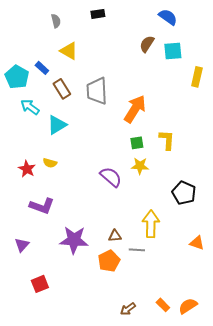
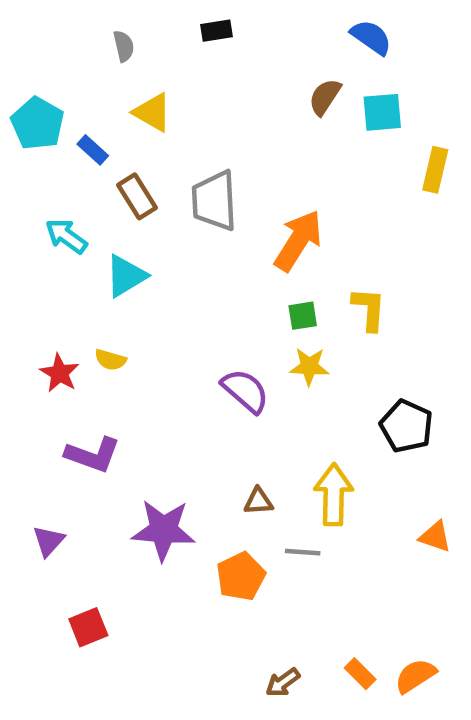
cyan pentagon: (17, 77) -> (38, 123), moved
brown triangle: (115, 236) -> (258, 501), moved

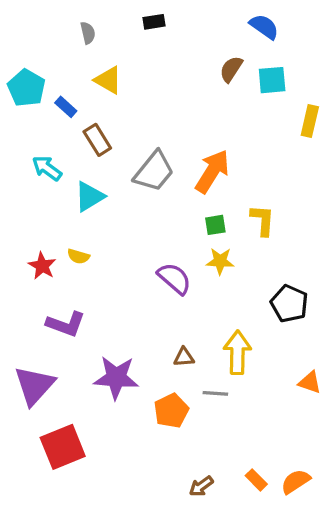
gray trapezoid: (214, 201) -> (154, 171), moved, turned -138
purple triangle: (49, 541) -> (34, 385), size x1.8
red square: (88, 627) -> (63, 447), size x1.6

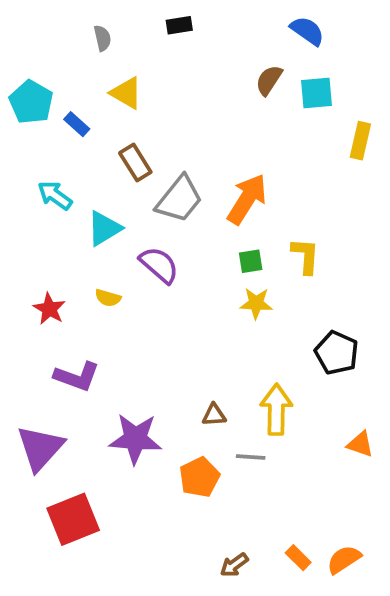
brown rectangle: (97, 140) -> (135, 163), moved
yellow semicircle: (78, 256) -> (108, 298), moved
purple semicircle: (174, 278) -> (159, 265), moved

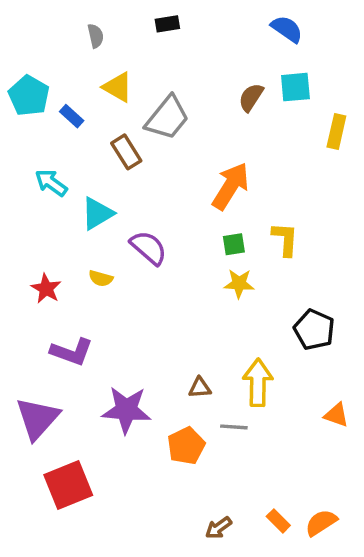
brown semicircle: (269, 80) -> (251, 97), moved
gray trapezoid: (179, 199) -> (167, 118), moved

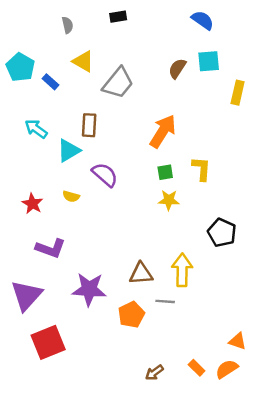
brown rectangle: (126, 152) -> (89, 125), moved, turned 35
brown triangle: (200, 388) -> (141, 274), size x1.5
orange triangle: (336, 415) -> (238, 341), moved

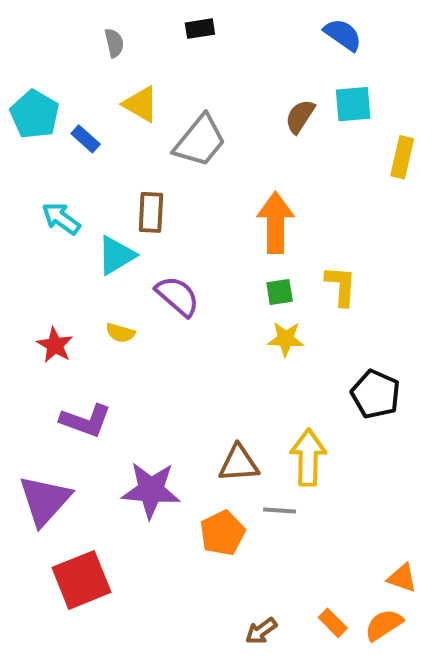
orange arrow: (163, 131) -> (275, 223), turned -32

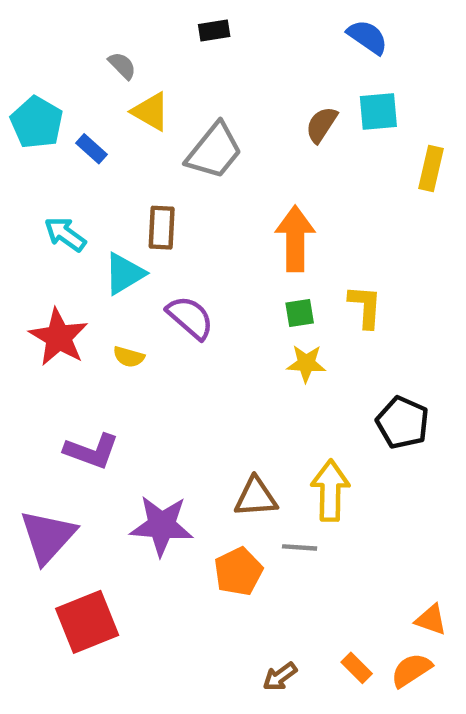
gray semicircle: (114, 43) -> (122, 66), moved, turned -32
red star: (55, 345) -> (59, 337), moved, size x1.5

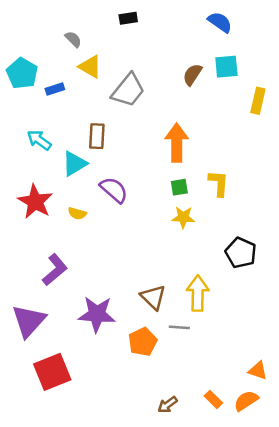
blue rectangle: (91, 149) -> (55, 89), turned -60
purple L-shape: (91, 451) -> (55, 270), turned -60
brown triangle: (256, 497) -> (153, 297), turned 48

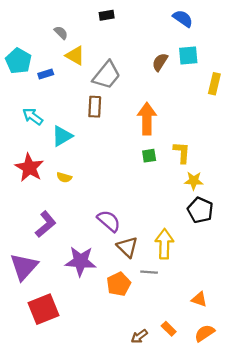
brown rectangle: (97, 136) -> (95, 107), moved
purple semicircle: (114, 190) -> (109, 221), moved
yellow star: (183, 217) -> (194, 181), moved
orange triangle: (258, 371) -> (199, 299), moved
orange rectangle: (213, 399) -> (169, 329), moved

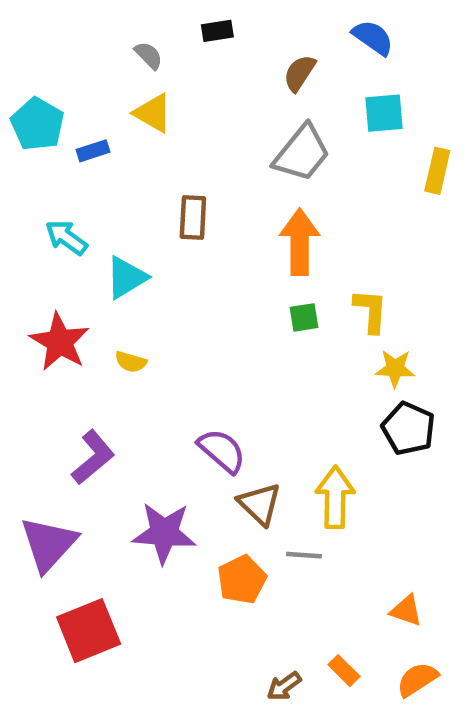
gray semicircle: (61, 33) -> (149, 55), moved
brown semicircle: (160, 62) -> (300, 73), moved
gray trapezoid: (107, 75) -> (302, 153), moved

